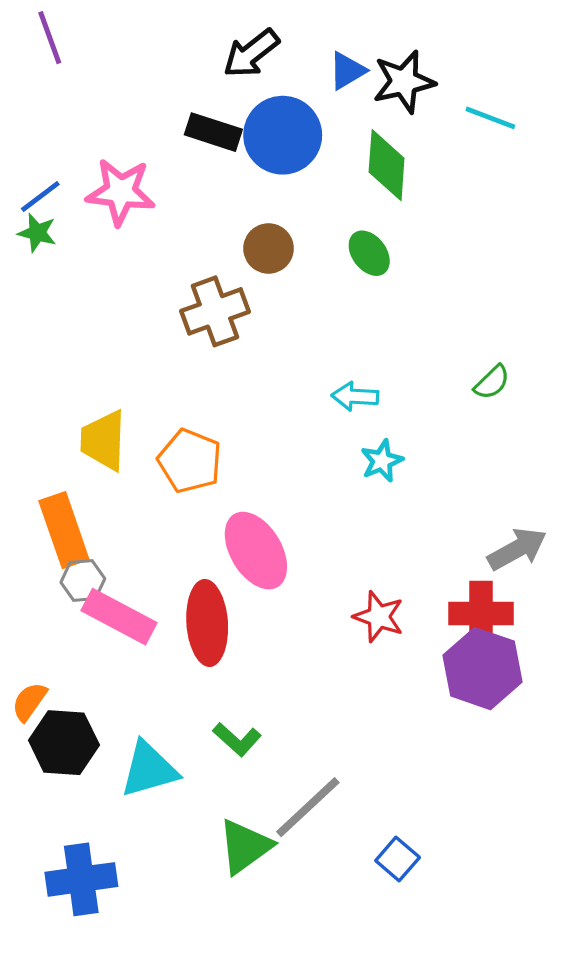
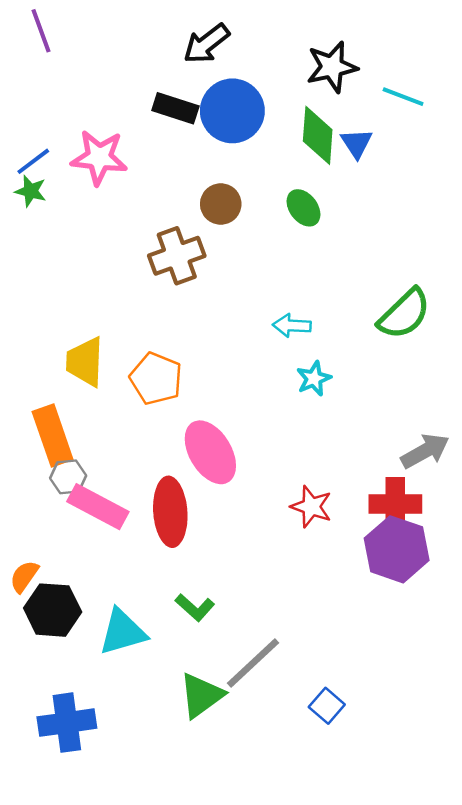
blue triangle: (347, 71) -> (357, 143), moved, turned -32
green semicircle: (492, 382) -> (404, 314), size x1.8

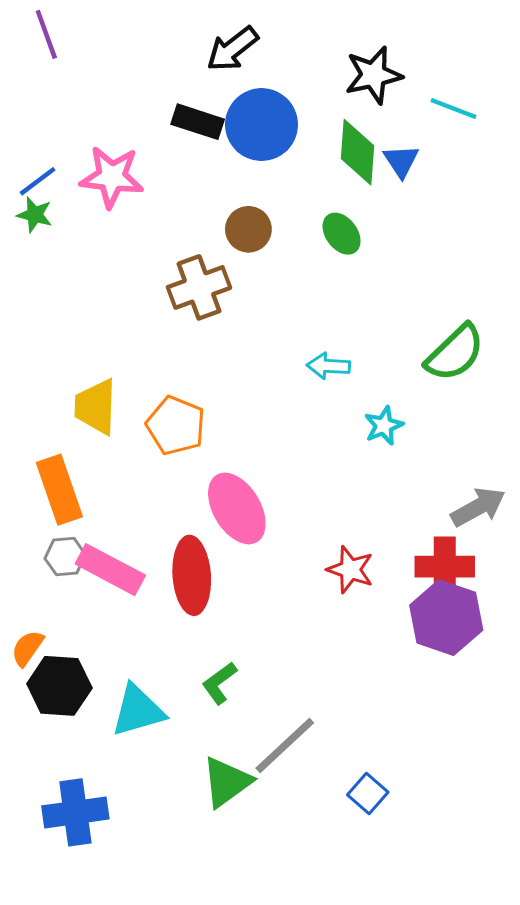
cyan star: (314, 379) -> (384, 426), moved
gray hexagon: (68, 477) -> (65, 556), moved
green L-shape: (195, 607) -> (219, 683), turned 102

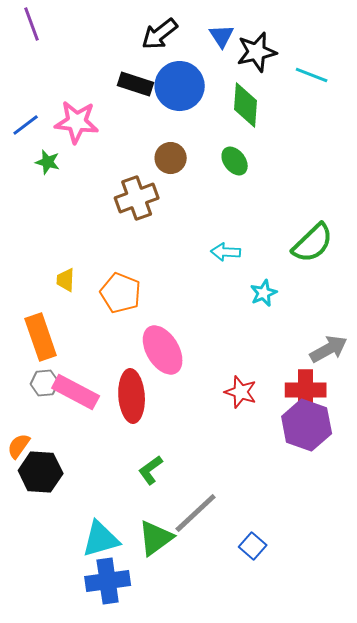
blue triangle: (401, 161) -> (222, 36), moved
green star: (35, 215) -> (48, 162), moved
yellow trapezoid: (96, 407) -> (66, 280), size x0.6
cyan triangle: (138, 711) -> (101, 539), moved
blue cross: (75, 812) -> (108, 581), moved

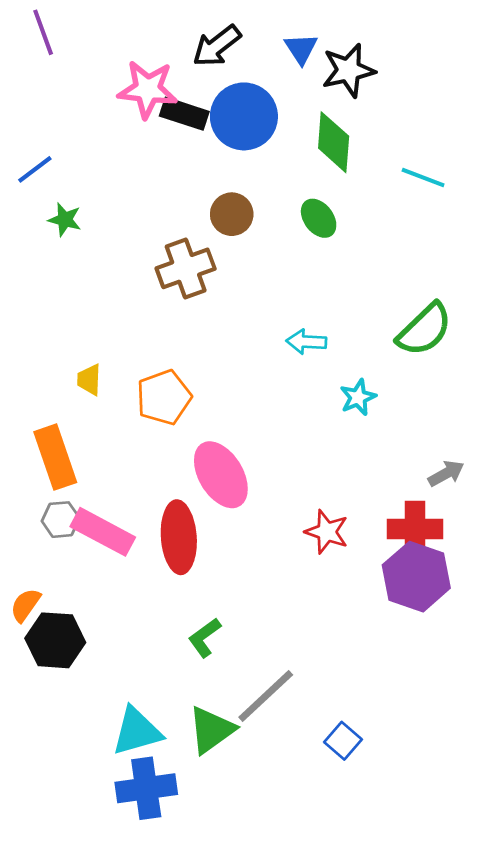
cyan line: (312, 75) -> (423, 178), moved
pink star: (77, 122) -> (148, 89), moved
orange pentagon: (121, 293) -> (164, 397), turned 30
gray arrow: (329, 349) -> (446, 473), size x0.7

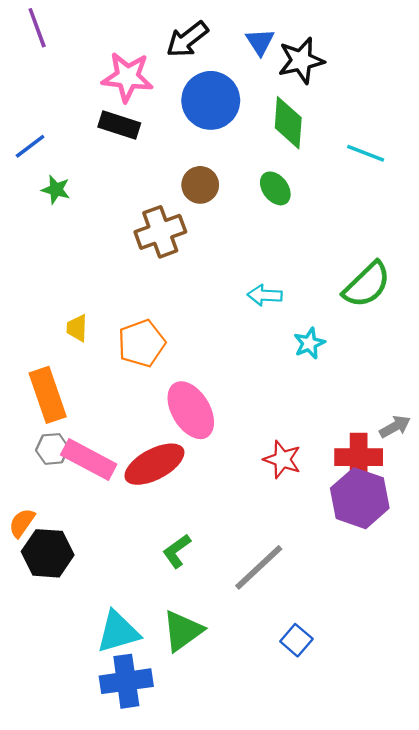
black rectangle: (184, 114) -> (119, 125), moved
gray arrow: (446, 473) -> (395, 427), moved
red ellipse: (179, 537) -> (154, 464), turned 66
gray line: (266, 696) -> (259, 567), moved

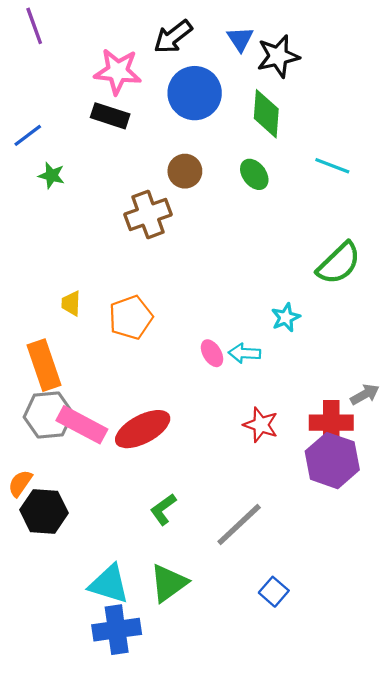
cyan line: (366, 153) -> (332, 166), moved
cyan arrow: (265, 295) -> (245, 353), moved
pink ellipse: (191, 410) -> (212, 353), moved, size x0.5
gray hexagon: (52, 449) -> (48, 415), size x1.6
cyan triangle: (118, 632) -> (109, 584), turned 33

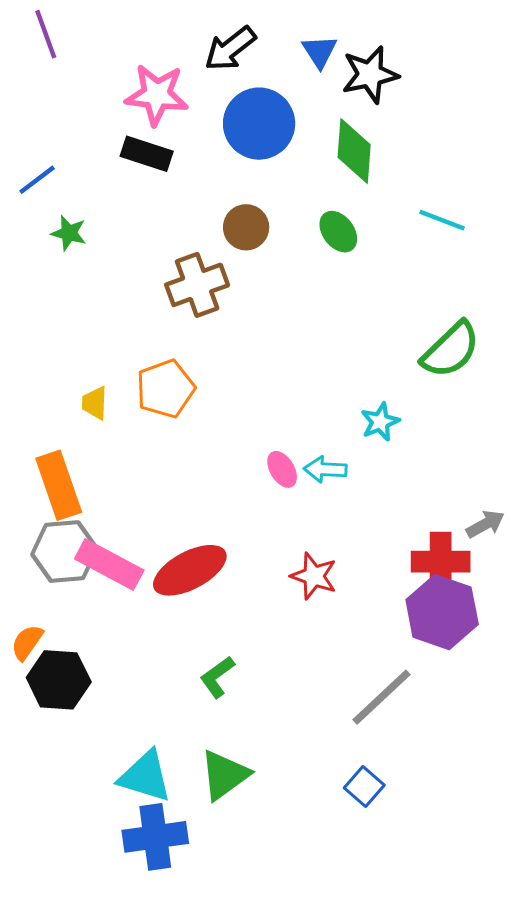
orange pentagon: (131, 317) -> (165, 389), moved
red star: (261, 425) -> (314, 576), moved
gray line: (239, 524) -> (382, 697), moved

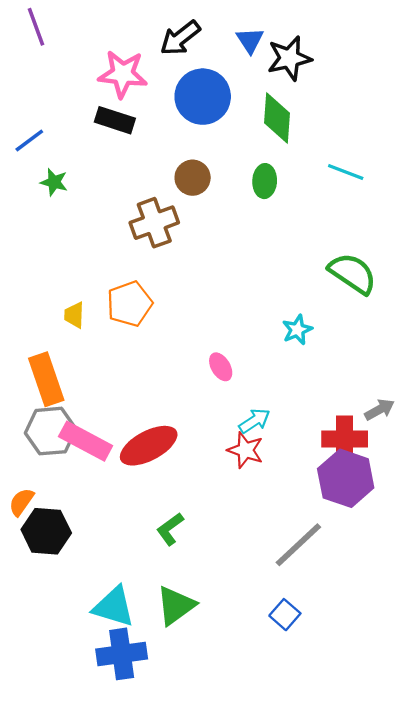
green ellipse: (338, 232) -> (265, 181), turned 40
green semicircle: (451, 350) -> (352, 273), turned -102
cyan arrow: (325, 469) -> (254, 421), moved, turned 144

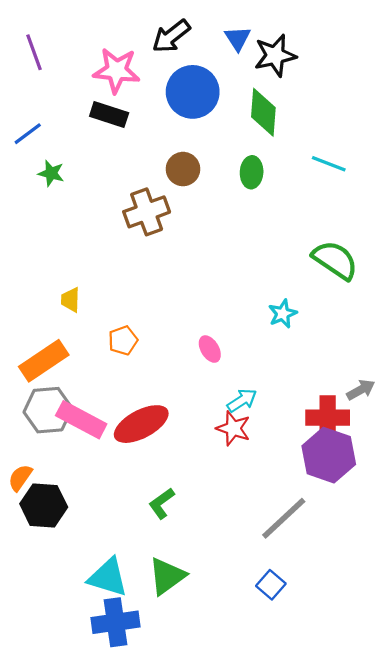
purple line: (36, 27) -> (34, 52), moved
orange pentagon: (129, 304) -> (123, 340), moved, size x0.7
orange rectangle: (46, 379) -> (44, 361), turned 75

